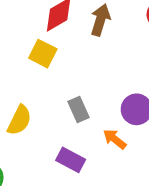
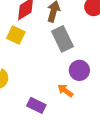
gray rectangle: (78, 110) -> (62, 39), moved, size x1.5

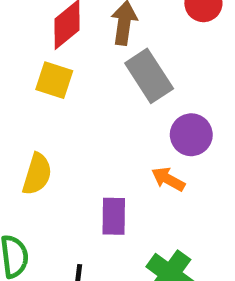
purple rectangle: (36, 105) -> (114, 216), turned 72

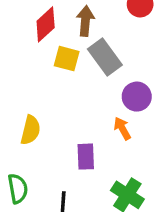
yellow square: (54, 80) -> (67, 59), moved
orange arrow: (168, 179) -> (122, 129), turned 35

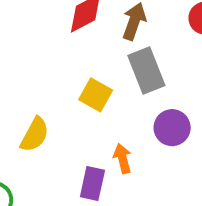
yellow square: (67, 59) -> (96, 95), moved
orange arrow: (122, 129) -> (123, 158), moved

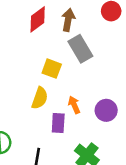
purple circle: (172, 128) -> (106, 110), moved
yellow semicircle: (35, 135) -> (40, 98), moved

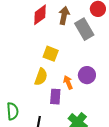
gray rectangle: (80, 49) -> (84, 29), moved
purple circle: (106, 110) -> (87, 75), moved

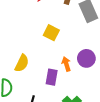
yellow semicircle: (41, 77) -> (22, 63), moved

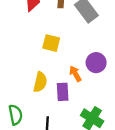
yellow semicircle: (22, 63) -> (40, 82), moved

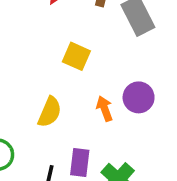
purple rectangle: (63, 92) -> (80, 163), moved

